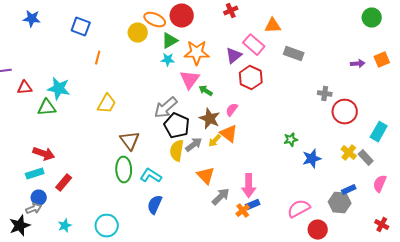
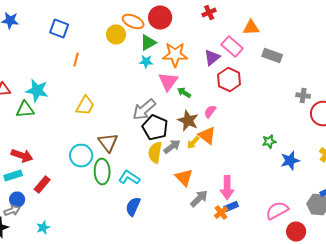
cyan circle: (107, 226) -> (81, 156), moved

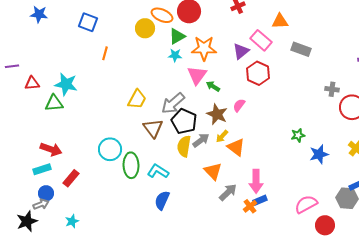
yellow trapezoid: (85, 106) -> (137, 99), moved
orange triangle: (207, 136) -> (236, 147), moved
brown triangle: (108, 142) -> (153, 128), moved

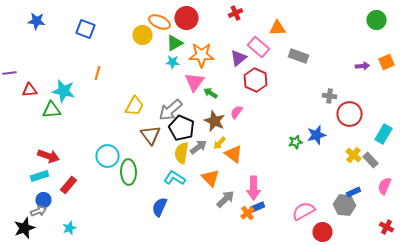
orange line: (105, 53) -> (98, 73), moved
blue star: (319, 154) -> (316, 135), moved
cyan L-shape: (158, 171) -> (174, 178), moved

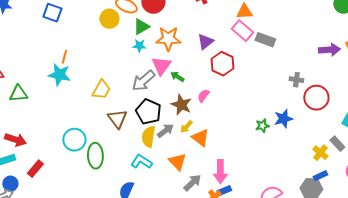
pink rectangle: (258, 47) -> (242, 31), moved
purple arrow: (362, 66) -> (329, 50), size x1.5
cyan star: (64, 91) -> (59, 75), moved
gray arrow: (170, 110) -> (143, 81), moved
yellow cross: (354, 155) -> (320, 153), moved

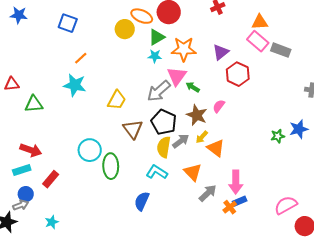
orange line: (64, 57) -> (81, 58), moved, turned 32

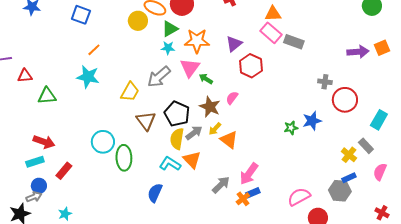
gray arrow: (159, 91) -> (159, 77), moved
orange triangle: (193, 172) -> (192, 160), moved
pink arrow: (236, 182) -> (249, 174), turned 35

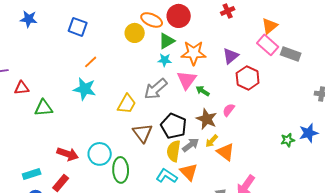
orange triangle: (273, 14) -> (270, 26), turned -36
red arrow: (44, 142) -> (68, 154), moved

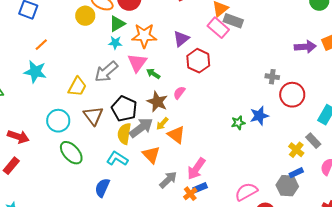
gray rectangle: (291, 54) -> (233, 21), moved
gray arrow: (191, 145) -> (141, 128), size x1.4
cyan circle: (100, 154) -> (58, 121), moved
green ellipse: (121, 170) -> (71, 153), turned -40
orange triangle: (189, 172) -> (151, 155), moved

